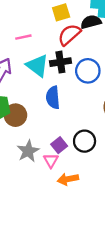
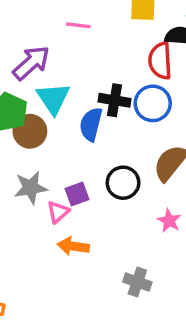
red semicircle: (69, 35) -> (160, 61), moved, turned -70
black cross: (60, 62) -> (115, 100), moved
cyan triangle: (37, 66) -> (53, 98), moved
black circle: (85, 141) -> (123, 183), moved

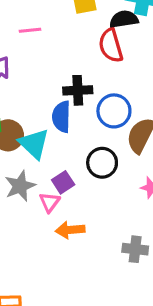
cyan triangle: (53, 98) -> (34, 144), moved
blue circle: (153, 103) -> (114, 111), moved

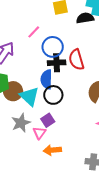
pink line: (30, 30) -> (34, 32), moved, turned -40
red semicircle: (111, 45) -> (76, 60), moved
blue circle: (114, 111) -> (53, 47), moved
black circle: (102, 163) -> (53, 95), moved

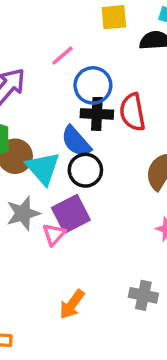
blue semicircle: (46, 79) -> (76, 141), turned -48
purple square: (48, 120) -> (71, 214), size x1.5
orange arrow: (52, 150) -> (72, 304), moved, turned -54

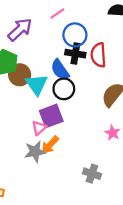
gray star: (23, 213) -> (35, 152), moved
orange arrow: (72, 304) -> (50, 145), moved

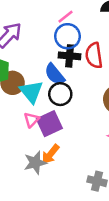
pink line: (57, 13) -> (65, 17), moved
pink triangle: (39, 128) -> (31, 120), moved

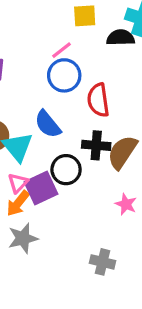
black cross: (70, 56) -> (96, 145), moved
black circle: (60, 94) -> (66, 170), moved
orange arrow: (51, 154) -> (18, 203), moved

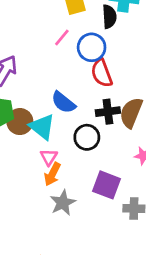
black semicircle: (121, 38) -> (109, 17), turned 100
blue circle: (64, 75) -> (92, 47), moved
purple square: (41, 188) -> (106, 185), moved, turned -32

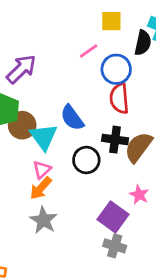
purple square: (106, 185) -> (113, 217), moved
gray star: (63, 203) -> (43, 220), turned -30

